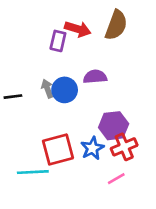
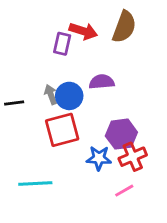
blue star: (92, 148) -> (99, 158), turned 30
red square: (58, 150) -> (62, 130), moved

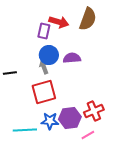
gray arrow: (51, 95) -> (44, 67), moved
blue circle: (69, 96) -> (49, 55), moved
purple hexagon: (121, 134) -> (70, 118), moved
blue star: (99, 158) -> (50, 121), moved

